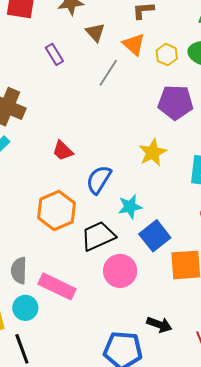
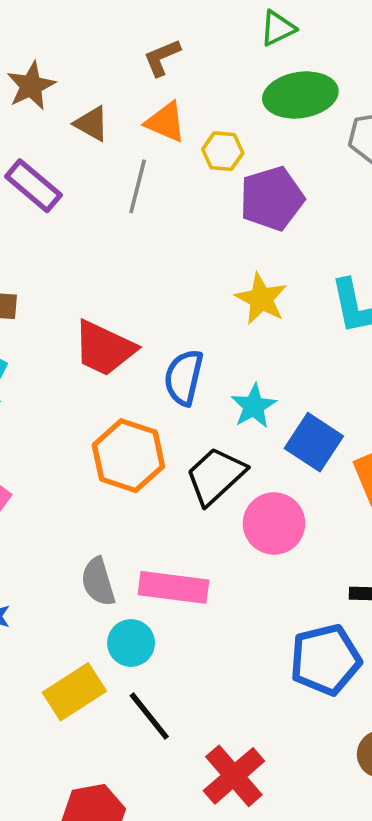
purple rectangle: (54, 54) -> (33, 186), size x1.4
yellow hexagon: (167, 55) -> (223, 151), moved
red trapezoid: (63, 151) -> (104, 348), size x1.6

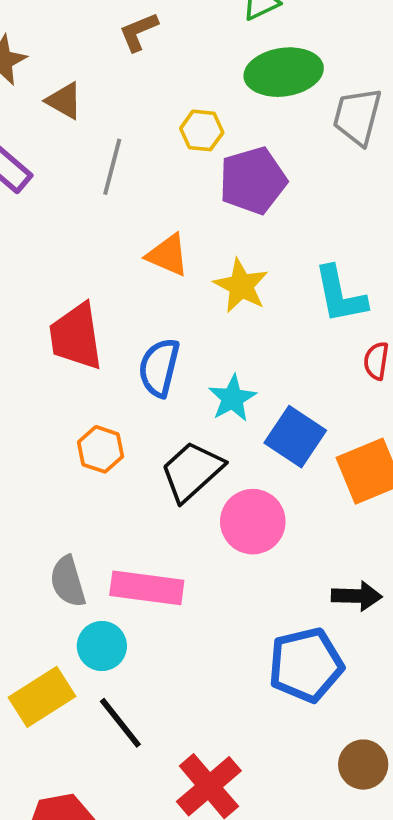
orange triangle: (166, 122) -> (168, 255), moved
red trapezoid: (104, 348) -> (76, 336), turned 56
orange hexagon: (128, 456) -> (101, 449), size x0.6

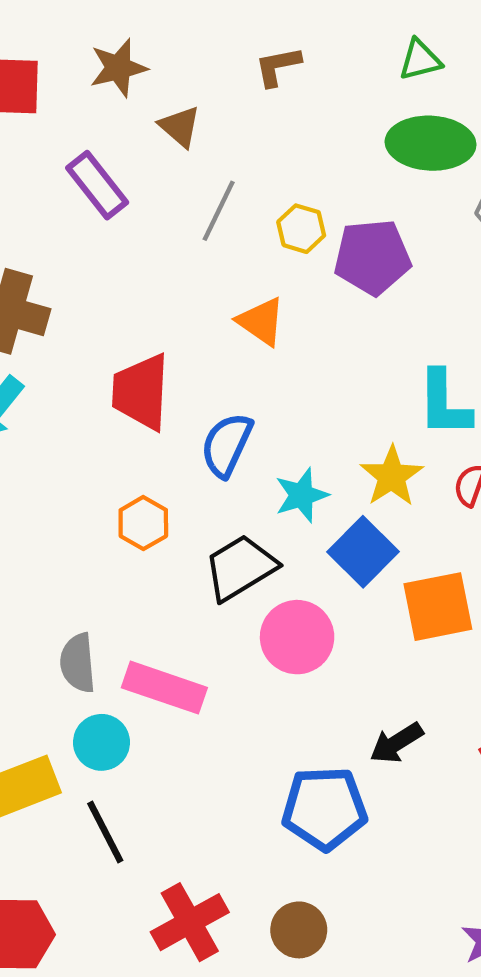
yellow hexagon: (202, 130) -> (301, 229), moved
yellow star: (241, 286) -> (392, 476), moved
black arrow: (357, 596) -> (396, 743), turned 135
brown circle: (363, 765) -> (299, 930), moved

